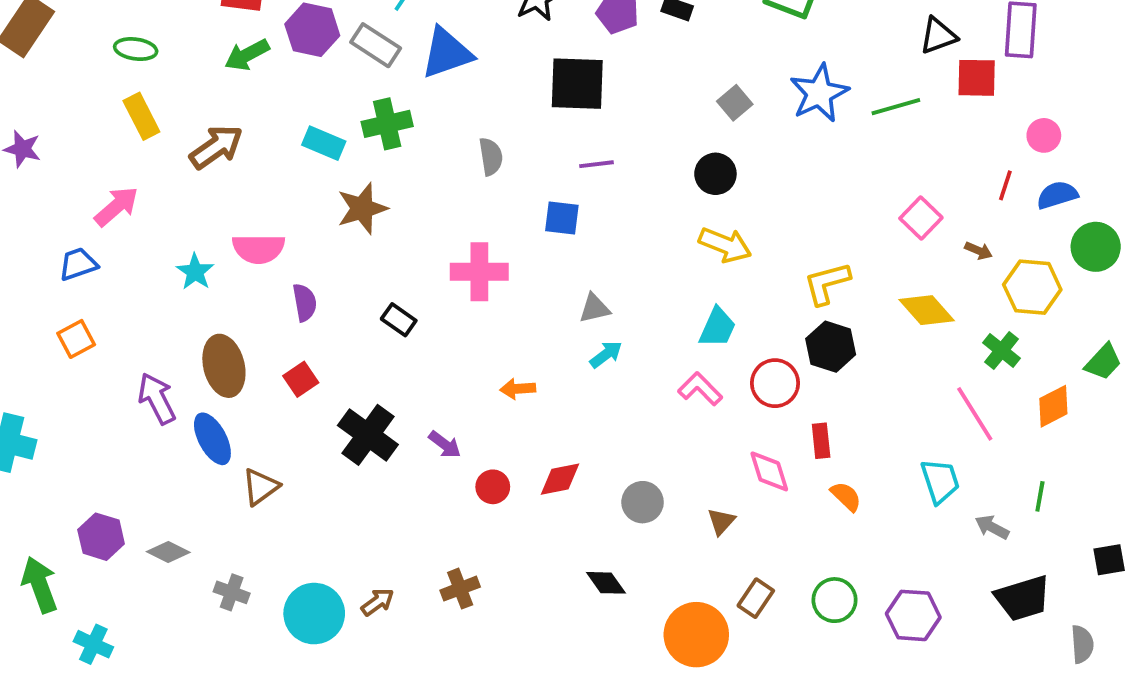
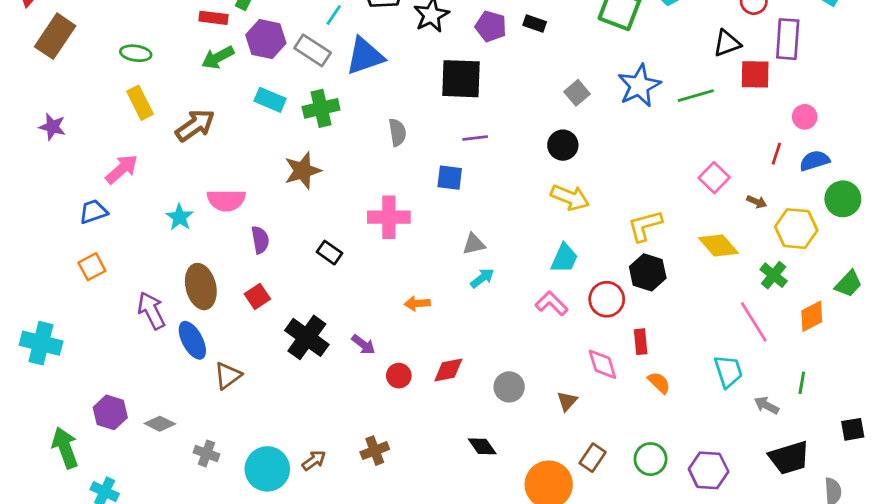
cyan rectangle: (324, 143) -> (270, 100), moved

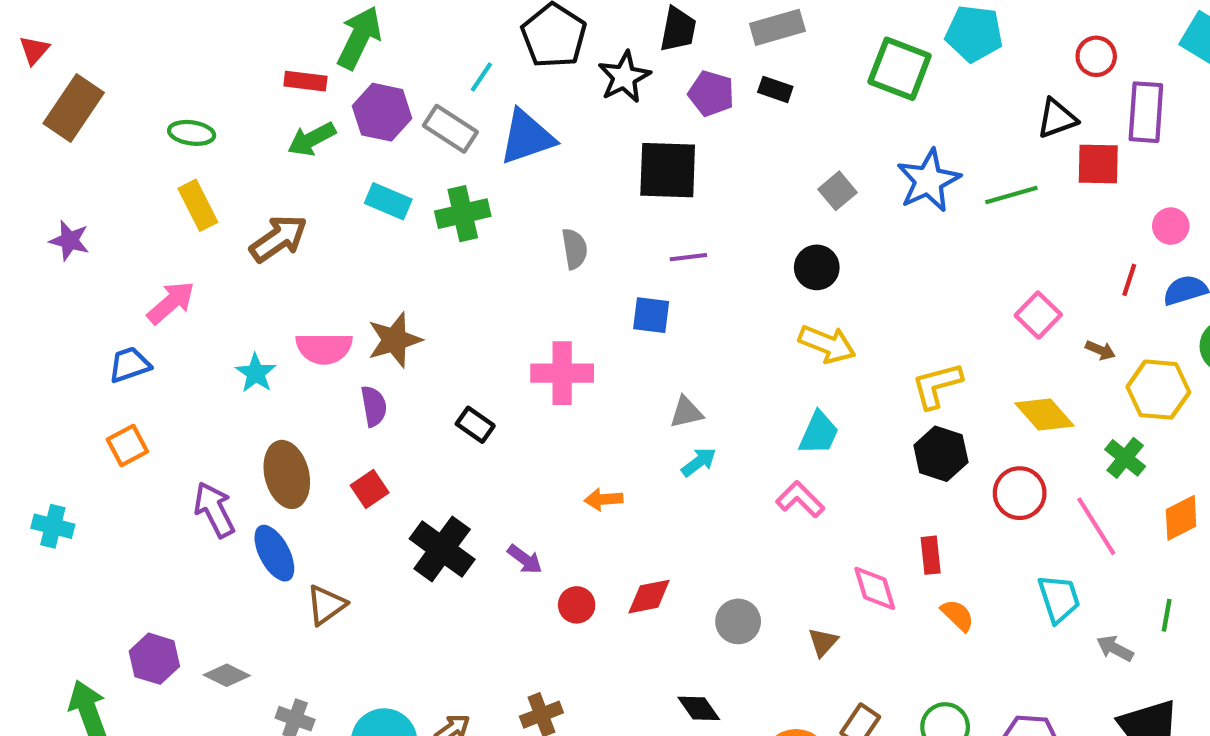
brown star: (303, 171) -> (394, 340), moved
red circle: (607, 299) -> (1020, 493), moved
cyan cross: (41, 343) -> (53, 526), moved, size x0.7

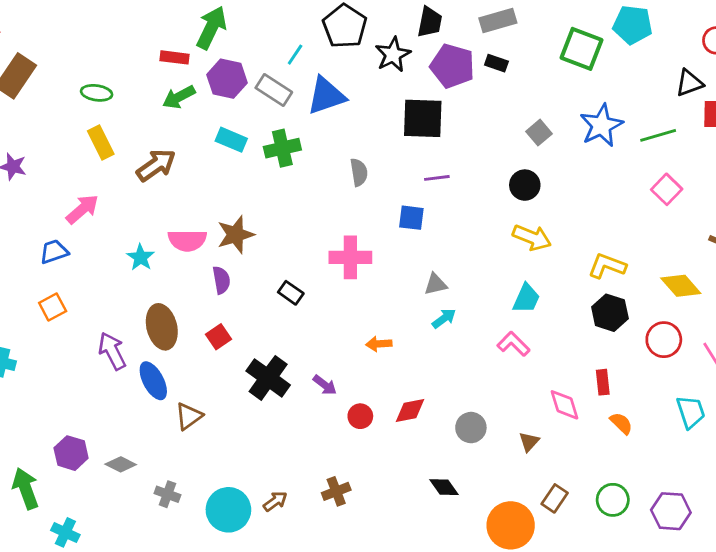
purple pentagon: (711, 94) -> (452, 66), size x1.4
pink square: (1038, 315) -> (667, 189), moved
yellow L-shape: (937, 385) -> (607, 266), turned 36

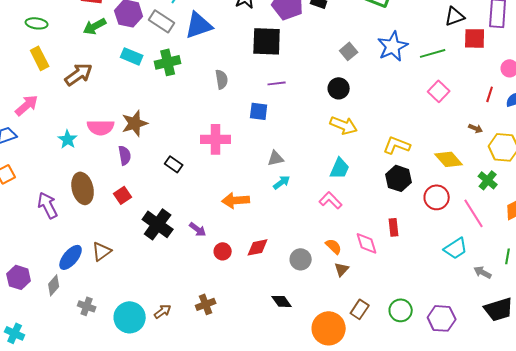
orange arrow: (379, 344) -> (236, 200), size x1.5
blue ellipse: (153, 381) -> (71, 257), moved, turned 68
cyan trapezoid: (691, 412) -> (456, 248), turned 75
orange semicircle: (621, 423) -> (334, 246), moved
gray diamond: (121, 464) -> (54, 285), turned -75

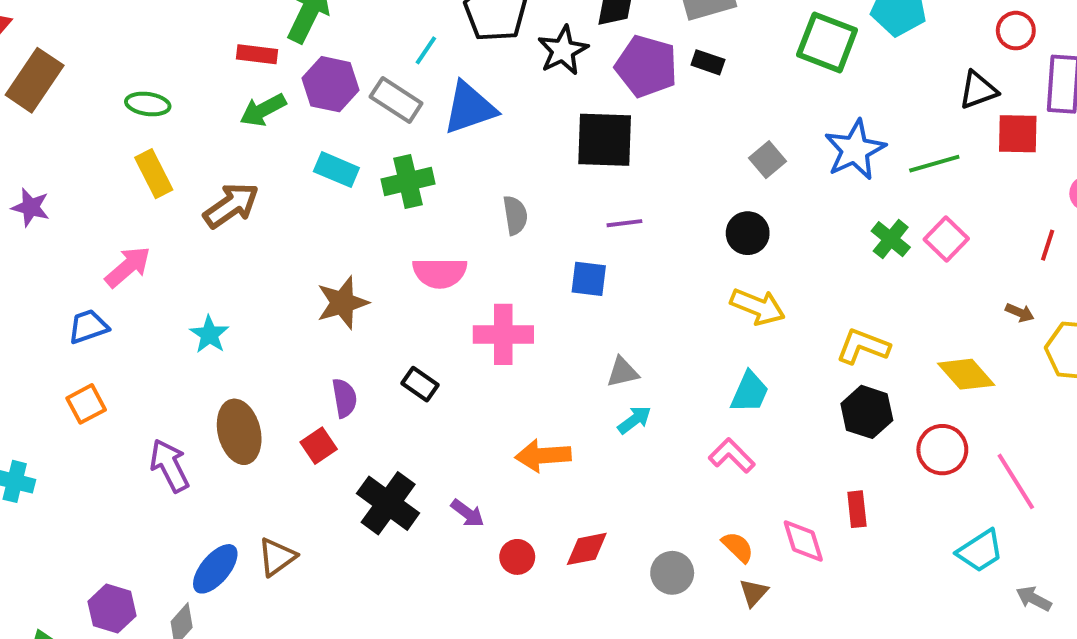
pink semicircle: (101, 127) -> (440, 273), moved
purple semicircle: (125, 155) -> (344, 398), moved
green cross: (488, 180) -> (891, 239), moved

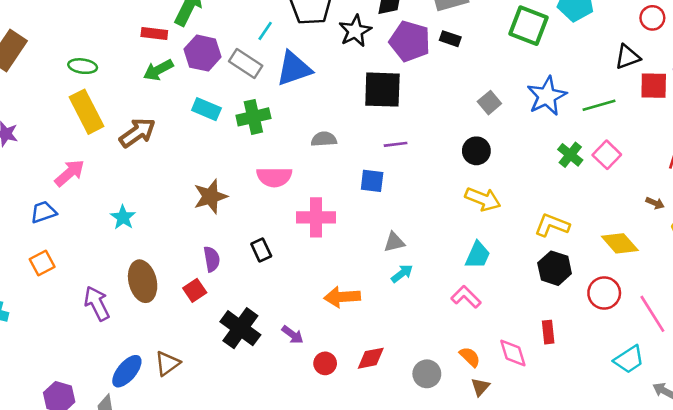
yellow rectangle: (154, 174) -> (87, 112), size x1.4
gray semicircle: (515, 215) -> (324, 139), turned -85
black rectangle: (420, 384) -> (261, 250), turned 30

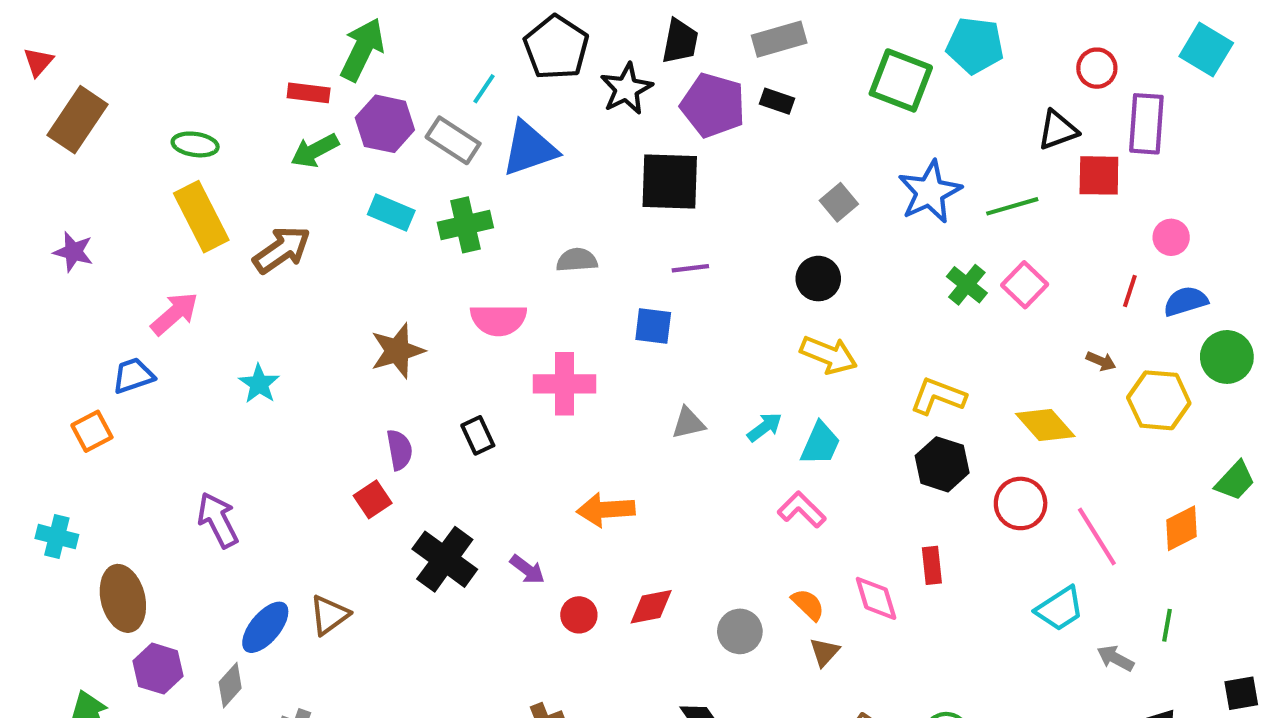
orange square: (42, 263) -> (92, 431), moved
cyan arrow: (402, 273) -> (765, 427), moved
brown ellipse: (143, 281) -> (123, 598), moved

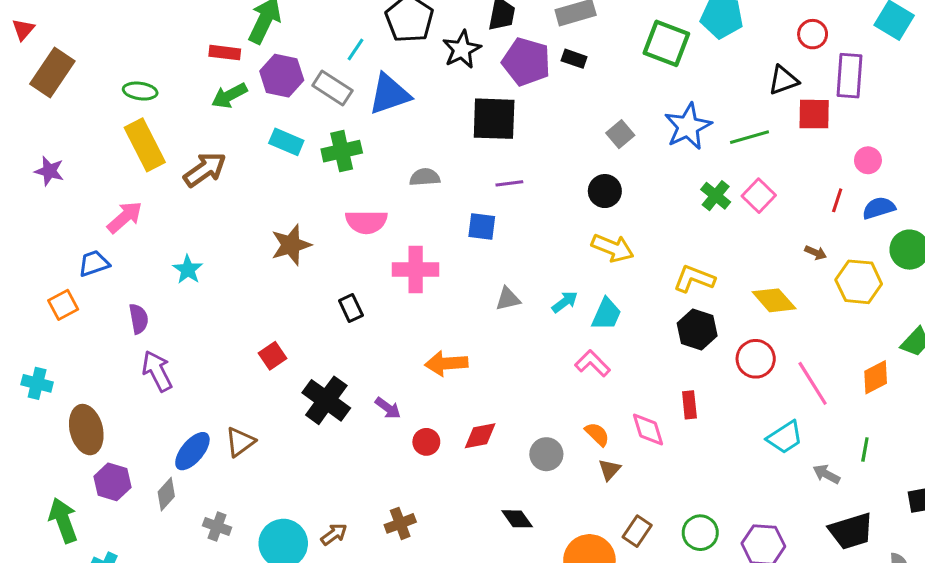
purple semicircle: (399, 450) -> (139, 319), moved

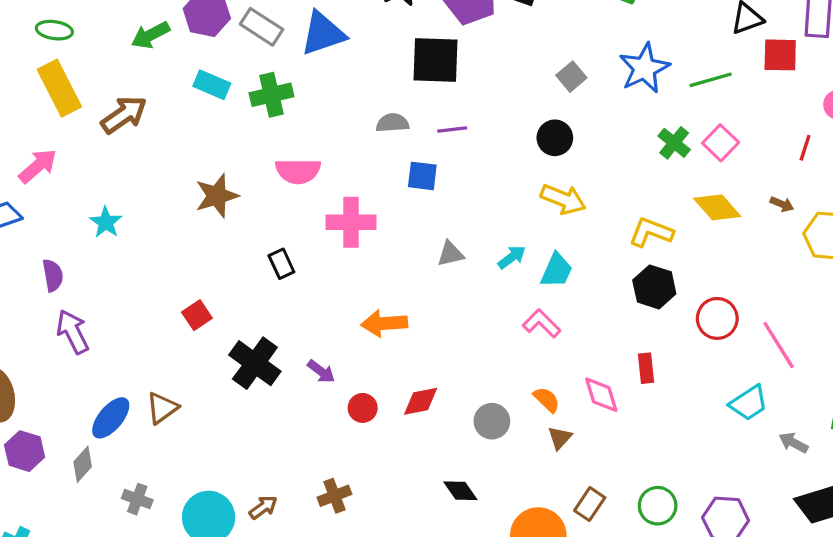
gray semicircle: (425, 177) -> (392, 123), moved
yellow diamond: (774, 300) -> (717, 207), moved

